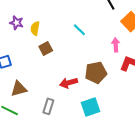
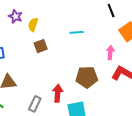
cyan line: (79, 30) -> (77, 32), turned -56
red arrow: (69, 83) -> (58, 93), moved, turned 102

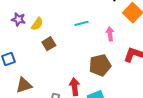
yellow semicircle: (33, 25) -> (37, 24), turned -152
pink arrow: (110, 53) -> (110, 34), moved

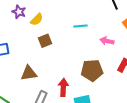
pink arrow: (110, 34) -> (107, 41), turned -80
brown triangle: (24, 85) -> (29, 73), moved

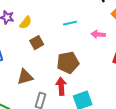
brown pentagon: (92, 70) -> (68, 63), moved

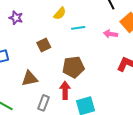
yellow semicircle: (26, 23) -> (60, 13), moved
pink arrow: (98, 34) -> (110, 34), moved

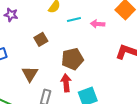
pink arrow: (110, 34) -> (98, 24), moved
brown triangle: (30, 78) -> (30, 74), turned -42

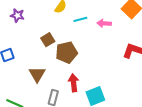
brown pentagon: (72, 59) -> (67, 52), moved

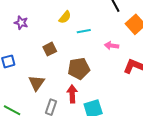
pink arrow: (104, 23) -> (112, 46), moved
brown pentagon: (67, 52) -> (79, 69), moved

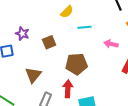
purple star: (21, 23) -> (22, 34), moved

